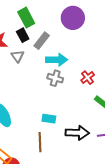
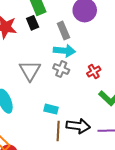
gray rectangle: (42, 41) -> (63, 30), moved, turned -66
gray triangle: (18, 56) -> (30, 71), moved, size x1.6
brown line: (40, 142) -> (58, 131), moved

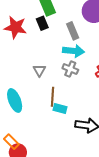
gray triangle: (30, 71) -> (39, 70), size x0.6
brown line: (58, 131) -> (52, 97), moved

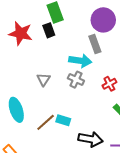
gray rectangle: (73, 31) -> (95, 44), moved
brown line: (52, 97) -> (46, 122), moved, turned 42

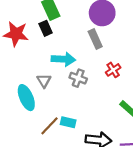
cyan arrow: (80, 61) -> (63, 59), moved
red cross: (109, 84) -> (113, 70), moved
cyan ellipse: (16, 110) -> (26, 98), moved

